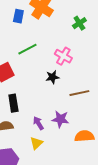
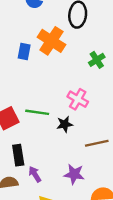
green line: (27, 49) -> (37, 112), moved, turned 36
purple arrow: (38, 123) -> (35, 174), moved

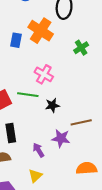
pink cross: (78, 99) -> (44, 74), moved
purple arrow: (35, 174) -> (38, 150), moved
purple star: (74, 174) -> (61, 138), moved

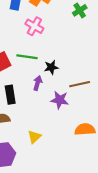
pink cross: (44, 74) -> (34, 26), moved
purple arrow: (38, 150) -> (38, 83), moved, turned 48

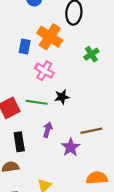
black star: (51, 67) -> (62, 97), moved
purple star: (60, 100) -> (71, 147), turned 30

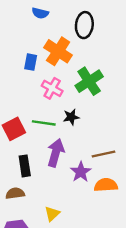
green cross: (91, 54) -> (89, 81), moved, size x1.6
purple arrow: (48, 130) -> (56, 153), size x1.6
orange semicircle: (97, 178) -> (106, 185), moved

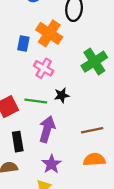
green cross: (89, 81) -> (94, 62), moved
purple star: (81, 172) -> (52, 164), moved

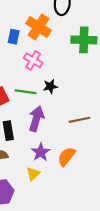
green cross: (94, 62) -> (84, 40), moved, turned 35
orange semicircle: (94, 160) -> (67, 157), moved, turned -48

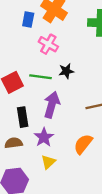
purple star: (41, 152) -> (44, 137), moved

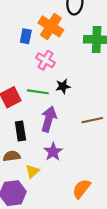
purple star: (44, 137) -> (53, 152), moved
orange semicircle: (83, 144) -> (81, 189), moved
yellow triangle: (48, 162) -> (32, 171), moved

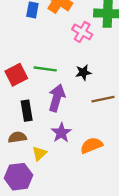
pink cross: (45, 60) -> (82, 32), moved
black star: (63, 86) -> (83, 72), moved
orange semicircle: (81, 189) -> (91, 145), moved, turned 30

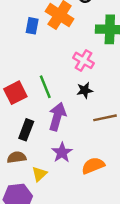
pink cross: (82, 32) -> (84, 60), moved
green line: (45, 69) -> (45, 87), turned 60
black rectangle: (27, 111) -> (26, 130), turned 30

